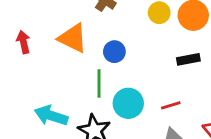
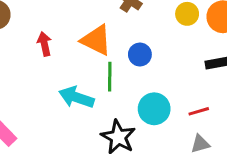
green line: (99, 84) -> (110, 77), moved
cyan arrow: (51, 116) -> (76, 97), moved

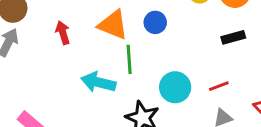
blue circle: (140, 55) -> (155, 22), moved

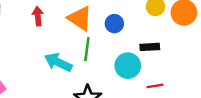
black rectangle: (233, 37) -> (150, 47), moved
cyan circle: (175, 87) -> (128, 66), moved

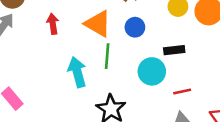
cyan arrow: (58, 62) -> (77, 72), turned 52

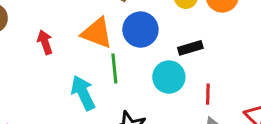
blue circle: (135, 27) -> (140, 30), size x1.5
red line: (182, 91) -> (208, 94), turned -66

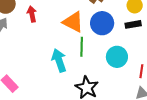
red arrow: (45, 42) -> (32, 14), moved
black rectangle: (190, 48) -> (133, 24), moved

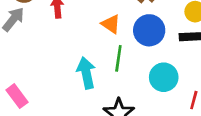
orange triangle: (73, 22) -> (111, 24), size x0.7

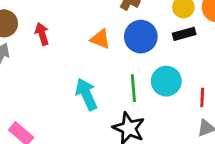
green line: (118, 58) -> (133, 88), moved

